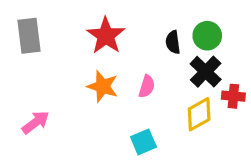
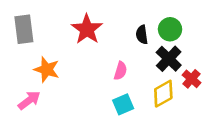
orange star: (103, 86) -> (47, 69), moved
red cross: (233, 96) -> (191, 79), turned 36
cyan square: (143, 142) -> (123, 104), moved

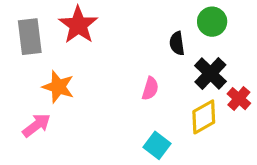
red star: (87, 29) -> (78, 25), moved
green circle: (170, 29) -> (212, 22), moved
cyan square: (123, 104) -> (157, 145), moved, turned -30

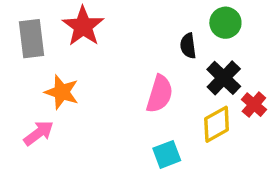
pink semicircle: (150, 89) -> (160, 94), size x1.5
cyan square: (157, 145) -> (167, 154), turned 32

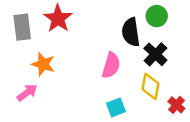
black semicircle: (188, 46) -> (131, 32), size x1.6
red cross: (254, 105) -> (176, 105), moved
yellow diamond: (217, 124) -> (151, 86), turned -50

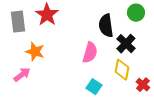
green circle: (157, 16) -> (136, 13), moved
cyan square: (116, 107) -> (94, 87), turned -35

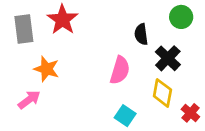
black semicircle: (106, 26) -> (141, 34), size x0.7

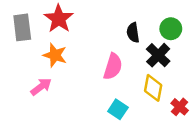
green circle: (181, 17) -> (171, 29), moved
orange star: (46, 69) -> (55, 55), moved
pink arrow: (29, 100) -> (41, 87), moved

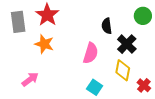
green circle: (171, 29) -> (143, 16), moved
pink arrow: (41, 87) -> (30, 79), moved

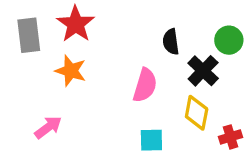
green circle: (143, 16) -> (229, 40), moved
red cross: (144, 85) -> (230, 137), turned 32
cyan square: (95, 87) -> (151, 140), turned -35

